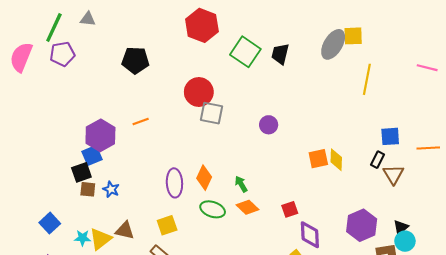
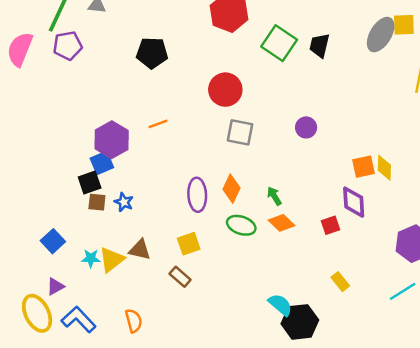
gray square: (211, 113) -> (240, 132), moved
purple diamond: (310, 235) -> (354, 202), moved

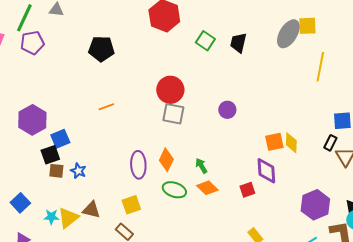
green square: (279, 43) -> (205, 41), size x0.7
red circle: (225, 90) -> (170, 90), moved
purple hexagon: (112, 140) -> (32, 120), moved

